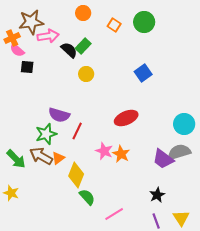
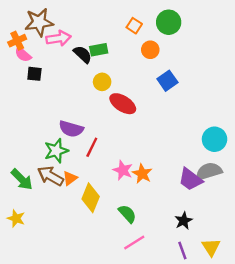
orange circle: (83, 13) -> (150, 50), moved
green rectangle: (83, 46) -> (99, 50), turned 35
red ellipse: (126, 118) -> (123, 104), moved, turned 55
green semicircle: (87, 197) -> (127, 214), moved

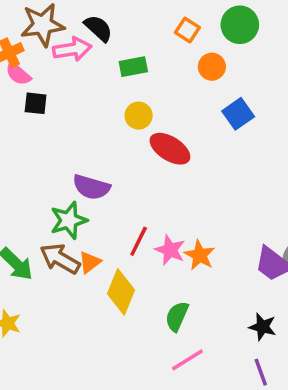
black semicircle: (83, 54) -> (98, 28), moved
red line: (92, 147) -> (139, 241), moved
green semicircle: (127, 214) -> (177, 316), turned -114
black star: (184, 221) -> (262, 327), turned -30

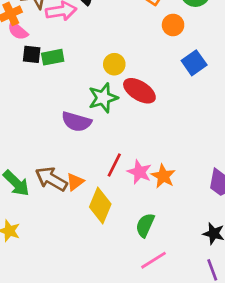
green rectangle: (133, 67) -> (53, 57), moved
green star: (69, 220) -> (103, 98), moved

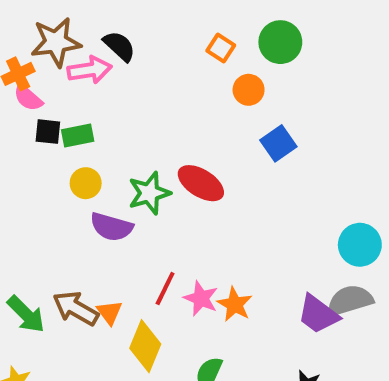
yellow circle: (114, 64) -> (86, 183), moved
orange triangle: (75, 182) -> (109, 312), turned -30

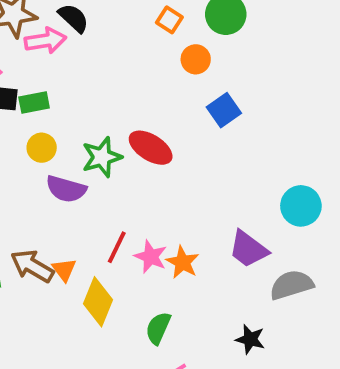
gray semicircle: (350, 300) -> (292, 285), moved
purple trapezoid: (318, 314) -> (248, 249), moved

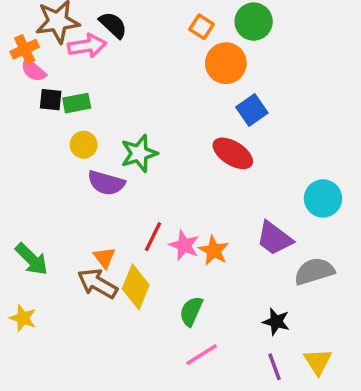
orange circle: (196, 59) -> (226, 63), size x1.5
red ellipse: (151, 148) -> (233, 153), moved
brown arrow: (32, 266) -> (97, 283), moved

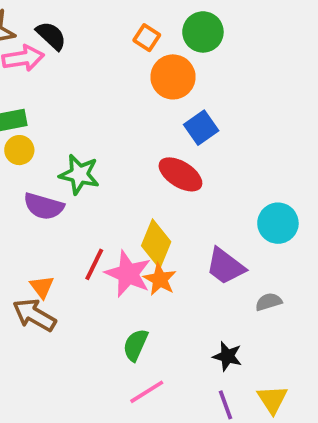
yellow circle: (84, 145) -> (19, 150), moved
green star: (139, 153) -> (79, 174), turned 30
pink star: (184, 245) -> (128, 274), size x1.4
gray semicircle: (314, 271) -> (269, 302), size x0.6
yellow diamond: (136, 287) -> (156, 244), moved

